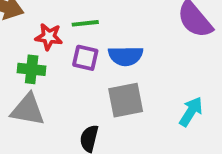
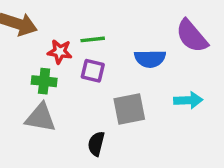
blue semicircle: (126, 56) -> (150, 59), moved
cyan arrow: (191, 112) -> (188, 100), moved, turned 56

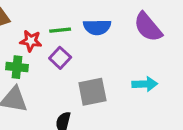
blue semicircle: (150, 59) -> (97, 27), moved
purple square: (93, 71) -> (60, 58), turned 30

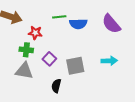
green line: (60, 30) -> (59, 17), moved
purple square: (60, 58) -> (49, 59), moved

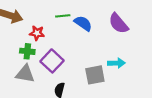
blue semicircle: (78, 24) -> (83, 23), turned -144
purple square: (49, 59) -> (52, 61), size x1.5
gray square: (75, 66) -> (95, 75), moved

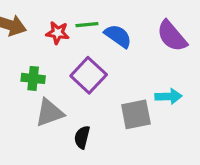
red star: (37, 33) -> (58, 33), moved
purple square: (52, 61) -> (89, 75), moved
gray triangle: (25, 74) -> (49, 113), moved, turned -30

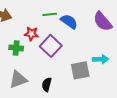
red star: (58, 33) -> (31, 34), moved
gray triangle: (49, 113) -> (18, 79), moved

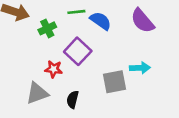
red star: (31, 34) -> (54, 69), moved
green cross: (16, 48) -> (47, 28), moved, turned -32

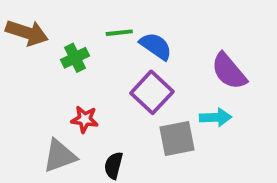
purple semicircle: (142, 21) -> (229, 71), moved
purple square: (78, 51) -> (152, 92), moved

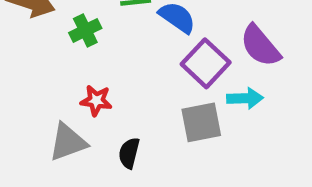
purple square: (152, 92) -> (206, 63), moved

